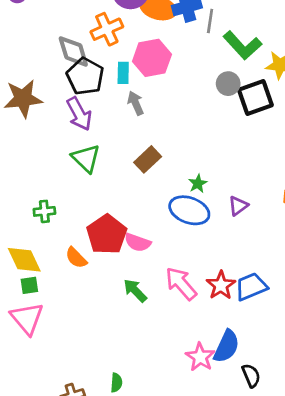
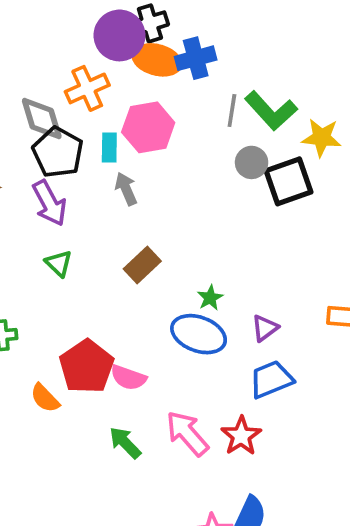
gray line: (210, 21) -> (232, 110), moved
green triangle: (86, 158) -> (59, 263), size x0.7
blue trapezoid: (251, 287) -> (271, 379), moved

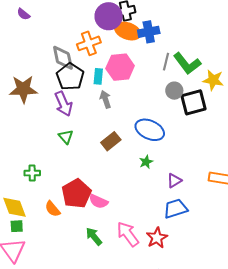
blue ellipse: (199, 334) -> (150, 130), moved

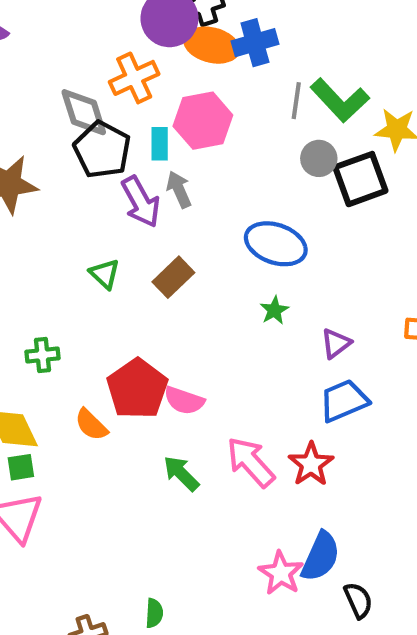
purple arrow: (63, 104) -> (141, 202), moved
brown rectangle: (111, 141) -> (173, 277), moved

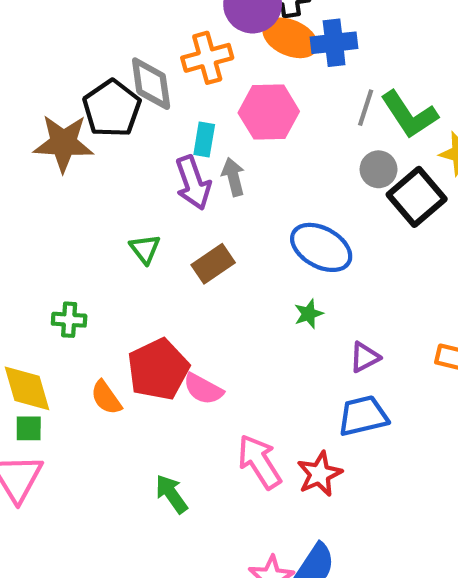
cyan rectangle: (160, 144) -> (204, 139), moved
black pentagon: (102, 150) -> (112, 108), moved
black square: (360, 179) -> (417, 197), turned -30
green arrow: (181, 473) -> (171, 494), moved

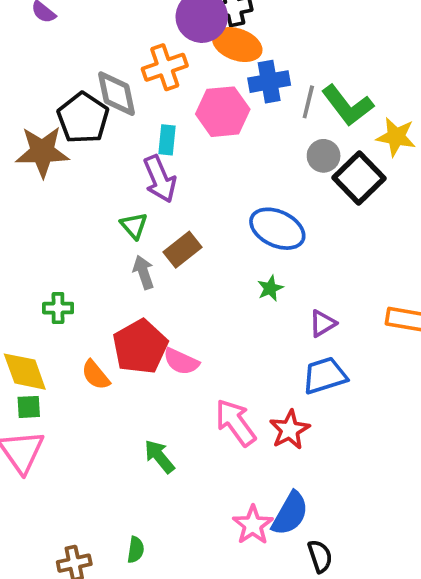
blue cross: (334, 43) -> (269, 82), moved
gray arrow: (233, 177) -> (143, 272), moved
green triangle: (145, 249) -> (134, 226), moved

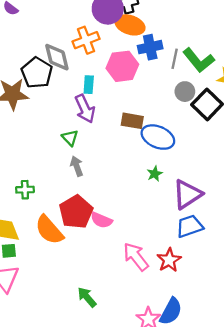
brown rectangle: (182, 250) -> (132, 121), moved, turned 50
purple triangle: (323, 323) -> (187, 194), size x1.8
orange semicircle: (96, 375) -> (49, 230), size x1.6
green arrow: (159, 457) -> (87, 297), moved

